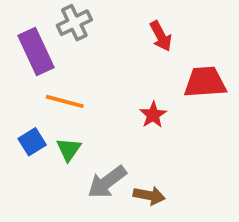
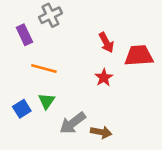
red arrow: (161, 36) -> (106, 43), moved
purple rectangle: (36, 51) -> (24, 35), size x0.7
blue square: (32, 142) -> (22, 109), moved

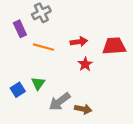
red arrow: (106, 43) -> (79, 42), moved, turned -70
orange line: (44, 69) -> (43, 47), moved

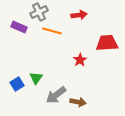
purple rectangle: (20, 29) -> (19, 27), turned -42
red arrow: (79, 42) -> (79, 15), moved
orange line: (43, 47) -> (52, 31), moved

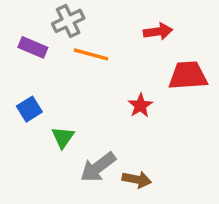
red arrow: (79, 15) -> (158, 32), moved
blue square: (17, 84) -> (29, 109), moved

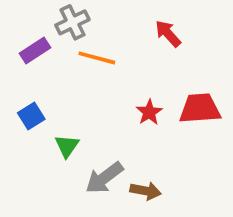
red arrow: (158, 32) -> (168, 34), turned -124
purple rectangle: (33, 47) -> (35, 50), turned -56
red trapezoid: (188, 76) -> (200, 108), moved

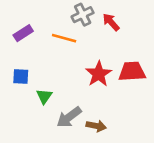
gray cross: (72, 22) -> (83, 15), moved
red star: (149, 112) -> (99, 74), size x1.5
blue square: (31, 116) -> (21, 76), turned 35

